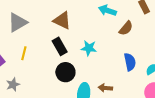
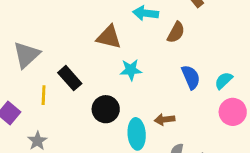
brown triangle: (62, 20) -> (109, 37), moved
black rectangle: (60, 46) -> (70, 78), moved

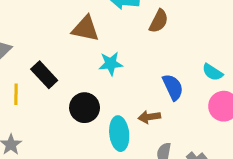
blue semicircle: (191, 77) -> (173, 87), moved
cyan semicircle: (224, 81) -> (213, 72), turned -102

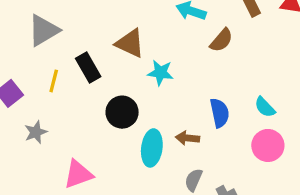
brown triangle: (86, 29) -> (130, 43), moved

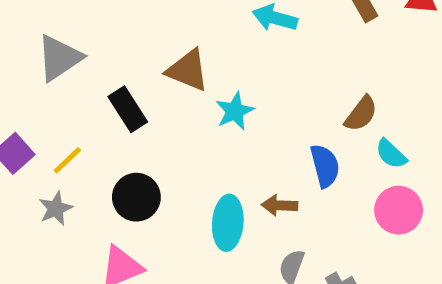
brown semicircle: (221, 40) -> (361, 114), moved
cyan star: (160, 73) -> (235, 111), turned -30
yellow line: (54, 81) -> (67, 160), moved, turned 35
black circle: (122, 112) -> (136, 197), moved

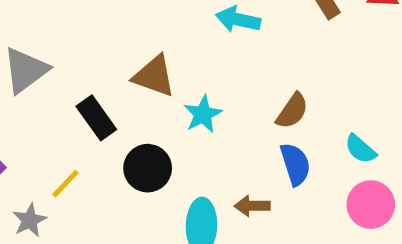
brown semicircle: (361, 114) -> (292, 111), moved
yellow line: (67, 160) -> (65, 184), moved
black circle: (136, 197) -> (148, 168), moved

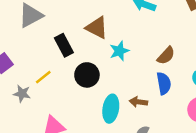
gray star: (30, 220) -> (22, 94), turned 30

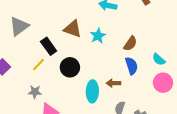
cyan star: (119, 51) -> (98, 36), moved
yellow line: (43, 77) -> (39, 65), moved
gray star: (22, 94) -> (35, 92), moved

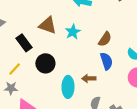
yellow line: (39, 65) -> (15, 69), moved

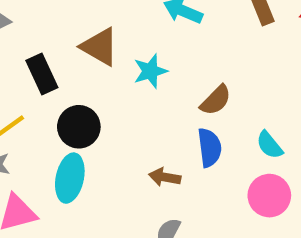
cyan ellipse: (68, 87) -> (70, 178), moved

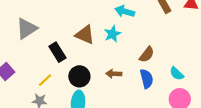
cyan star: (150, 71) -> (112, 34), moved
brown arrow: (165, 177) -> (114, 74), moved

